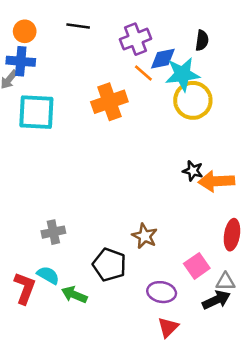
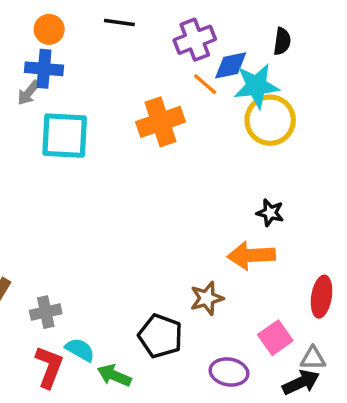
orange arrow: (216, 181) -> (251, 255), moved
gray cross: (53, 232) -> (46, 312), moved
brown star: (145, 236) -> (207, 298), turned 30

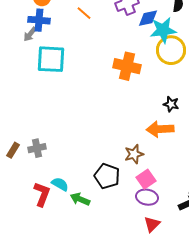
orange line: (205, 84) -> (84, 13), moved
orange cross: (160, 122) -> (127, 66), moved, turned 32
gray cross: (46, 312) -> (37, 148), moved
pink square: (275, 338) -> (146, 179), moved

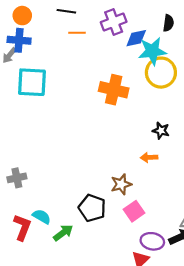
orange line: (84, 13) -> (77, 33), moved, turned -42
orange arrow: (160, 129) -> (149, 157), size x0.6
purple ellipse: (147, 197) -> (152, 241), moved
green arrow: (80, 199) -> (63, 233), turned 120

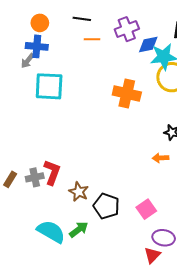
brown star: (121, 184) -> (79, 192), moved, turned -30
cyan semicircle: (42, 217) -> (51, 232), moved, size x1.6
red L-shape: (22, 227) -> (52, 172), moved

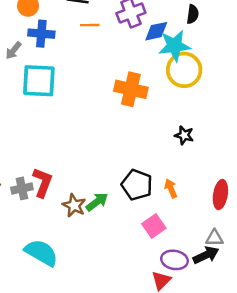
blue cross: (37, 46) -> (41, 34), moved
orange arrow: (161, 158) -> (171, 188), moved, turned 70
black pentagon: (106, 206) -> (137, 185), moved
green arrow: (79, 230) -> (97, 202), moved

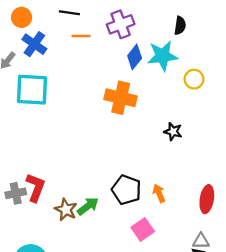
blue diamond: (156, 31) -> (135, 57), moved, turned -40
blue cross: (41, 34) -> (34, 44), turned 30
yellow circle: (184, 70) -> (194, 79), moved, size x0.6
black star: (184, 135) -> (173, 132), moved

